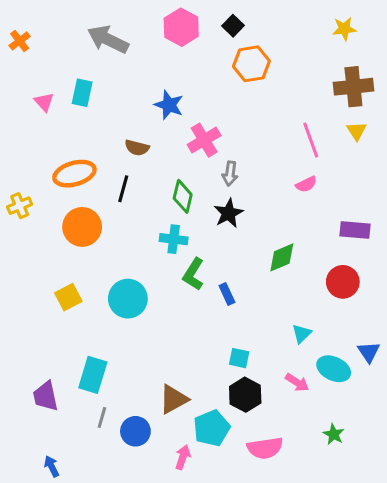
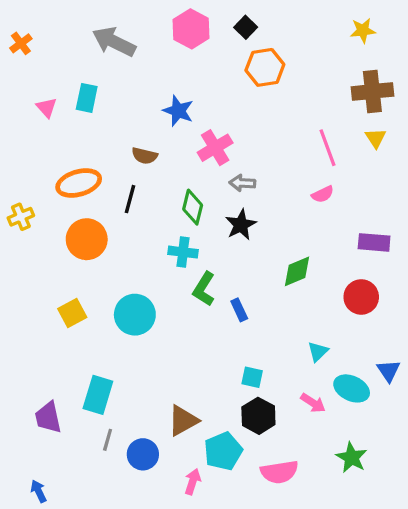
gray arrow: (230, 174) -> (242, 183), turned 85
green star: (334, 434) -> (352, 458), size x1.4
blue arrow: (52, 466) -> (39, 491), moved

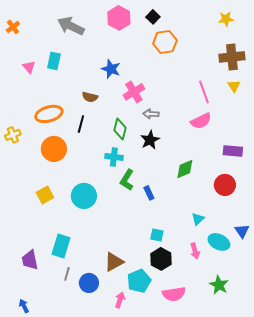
pink semicircle: (323, 194) -> (201, 121), size x1.5
pink arrow: (313, 403) -> (195, 251), turned 42

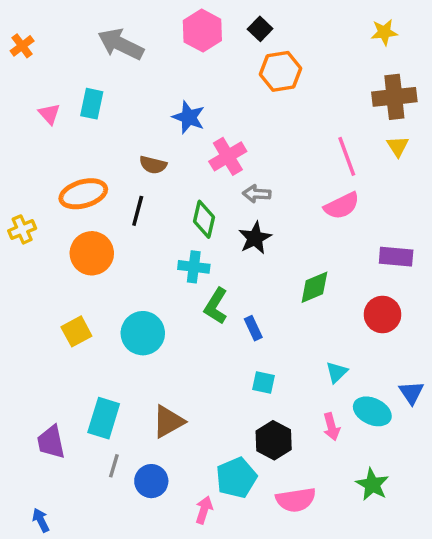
cyan square: (157, 235) -> (263, 382), moved
brown triangle: (114, 262) -> (168, 422), moved

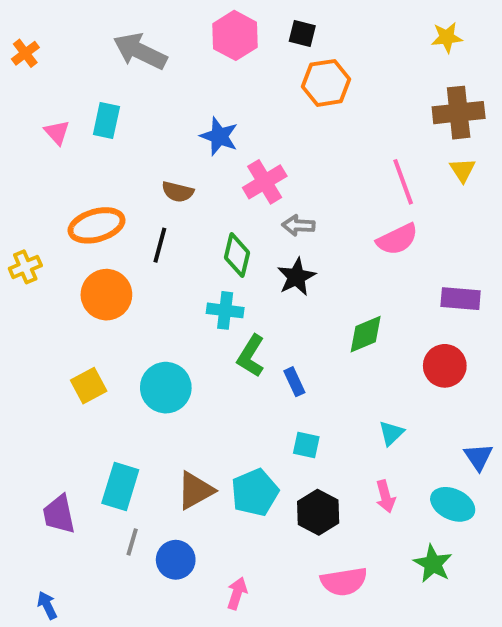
black square: (260, 29) -> (302, 33), turned -30
cyan ellipse: (372, 411) -> (453, 504), moved
cyan pentagon: (236, 478) -> (255, 492), moved

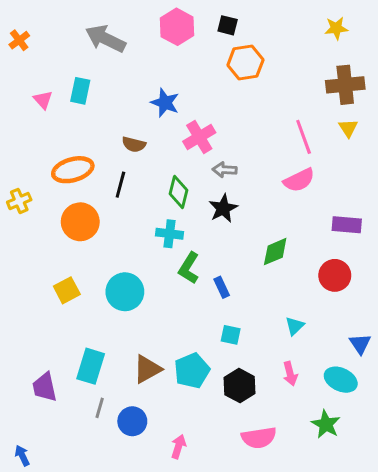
blue arrow: (47, 605) -> (22, 456), moved

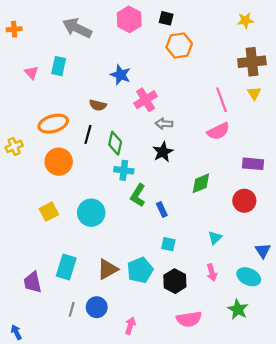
orange cross: (19, 40) -> (14, 29), turned 32
green diamond: (178, 192) -> (115, 143), moved
gray line: (100, 408) -> (72, 309), moved

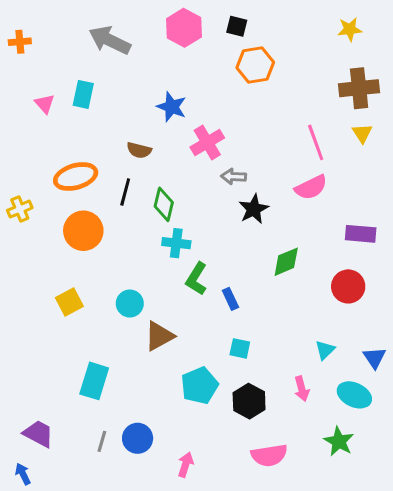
black star: (163, 152) -> (254, 209), moved
cyan circle: (91, 213) -> (130, 304), size x0.7
cyan triangle: (215, 238) -> (325, 350), moved
brown triangle: (108, 269) -> (159, 336), moved
purple trapezoid: (33, 282) -> (38, 434), moved, turned 130

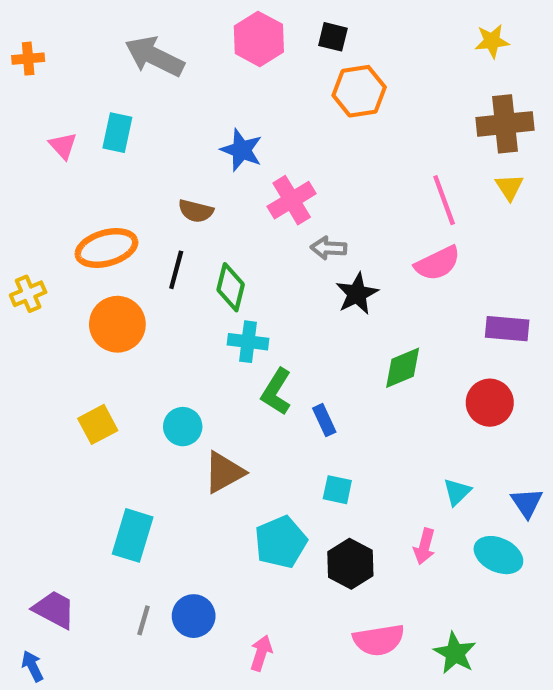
pink arrow: (302, 389) -> (424, 546), turned 30
green star: (339, 441) -> (455, 653), moved

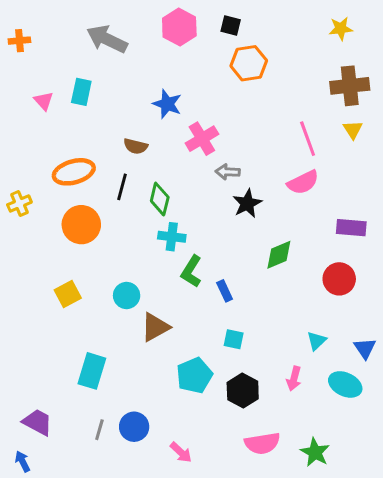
pink arrow: (261, 653) -> (181, 452), turned 115

